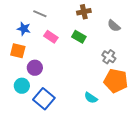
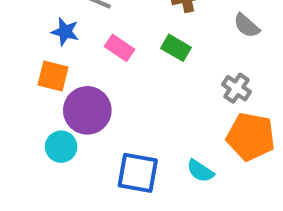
purple circle: (35, 68) -> (87, 110), size x1.5
blue square: (44, 99) -> (138, 173), moved, turned -30

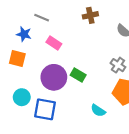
green rectangle: (176, 48) -> (78, 75), moved
purple circle: (87, 110) -> (54, 77), moved
blue square: (138, 173) -> (45, 109), moved

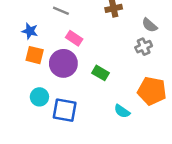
blue star: (24, 34) -> (30, 31), moved
gray cross: (118, 65) -> (144, 47), moved, turned 32
purple circle: (54, 77) -> (63, 63), moved

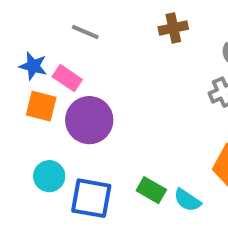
pink rectangle: (74, 38) -> (67, 78), moved
green rectangle: (100, 73) -> (151, 190), moved

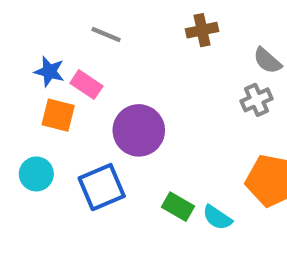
purple circle: (89, 120) -> (139, 130), moved
cyan circle: (49, 176) -> (36, 174), moved
blue square: (91, 198) -> (102, 187), moved, turned -33

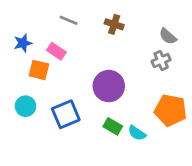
brown cross: (202, 30) -> (114, 24), moved, turned 30
blue star: (49, 72) -> (23, 43), moved, turned -30
purple circle: (139, 130) -> (109, 86), moved

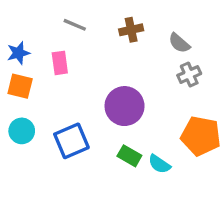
brown cross: (114, 24) -> (131, 30), turned -30
gray semicircle: (168, 36) -> (179, 43), moved
pink rectangle: (56, 51) -> (60, 63), turned 48
orange square: (39, 70) -> (20, 86), moved

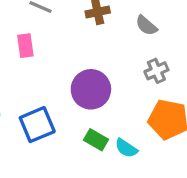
gray cross: (189, 75) -> (156, 71), moved

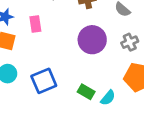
purple circle: (91, 89) -> (92, 40), moved
cyan semicircle: (126, 148) -> (108, 98), turned -84

